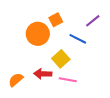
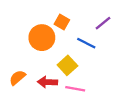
orange square: (56, 20) -> (62, 22), turned -32
orange semicircle: (16, 80) -> (17, 78), moved

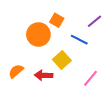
pink line: (75, 89) -> (90, 78), moved, turned -60

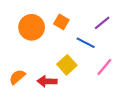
orange circle: (38, 34) -> (32, 27), moved
pink line: (90, 78) -> (104, 67), moved

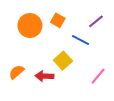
pink line: (104, 67) -> (98, 76), moved

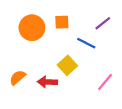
orange square: (58, 20) -> (62, 22), turned -32

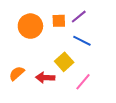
purple line: (103, 23) -> (79, 17), moved
pink line: (105, 82) -> (83, 82), moved

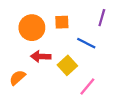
purple line: (79, 17) -> (102, 18), moved, turned -35
red arrow: (45, 78) -> (41, 56), moved

